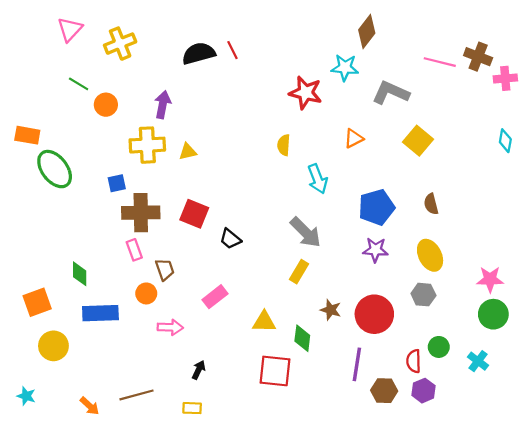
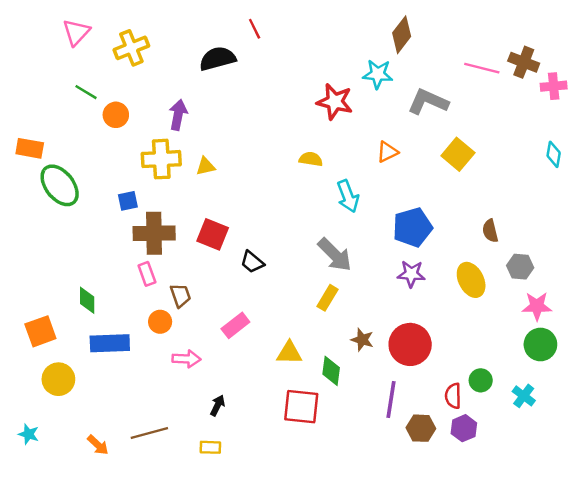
red line: (232, 50) -> (255, 29), moved
yellow semicircle: (284, 145) -> (311, 159), turned 95
brown semicircle: (431, 204) -> (490, 231), moved
gray hexagon: (423, 295) -> (520, 267), moved

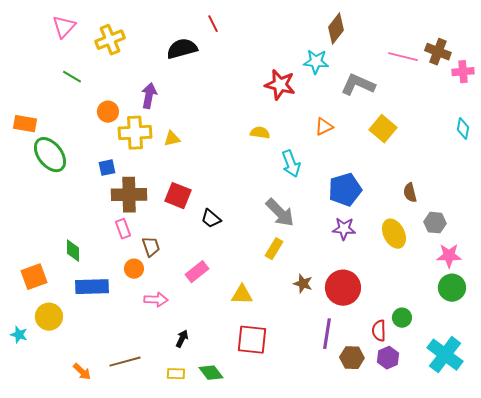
orange circle: (116, 115) -> (108, 112), moved
green diamond: (331, 371) -> (211, 373), moved, turned -45
cyan cross: (524, 396) -> (445, 355), moved, size x1.8
cyan star: (29, 434) -> (19, 335), moved

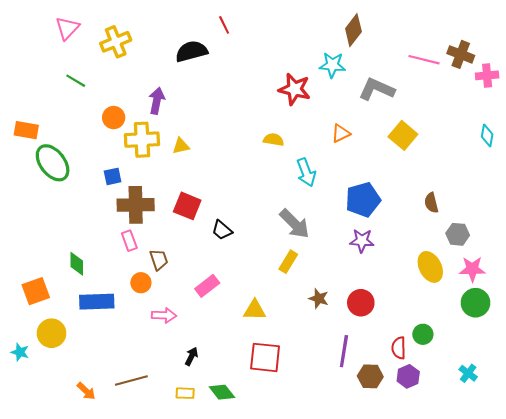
yellow ellipse: (394, 234) -> (430, 267), moved
red circle: (343, 288) -> (361, 303), size x0.7
cyan cross: (445, 355) -> (468, 373), size x0.5

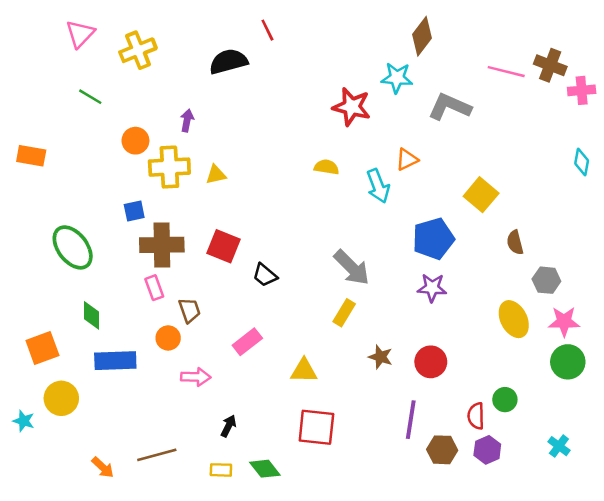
purple arrow: (157, 101) -> (187, 121), size x0.7
yellow square: (403, 135) -> (481, 195), moved
green ellipse: (53, 163) -> (73, 247), moved
cyan arrow: (306, 172) -> (378, 186), moved

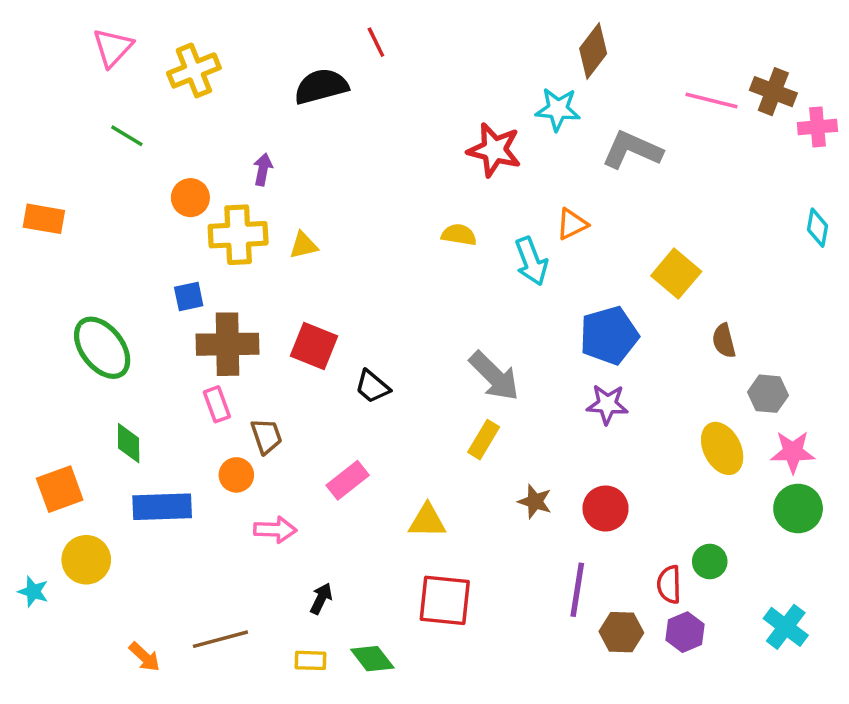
cyan cross: (559, 446) -> (786, 627), size x1.4

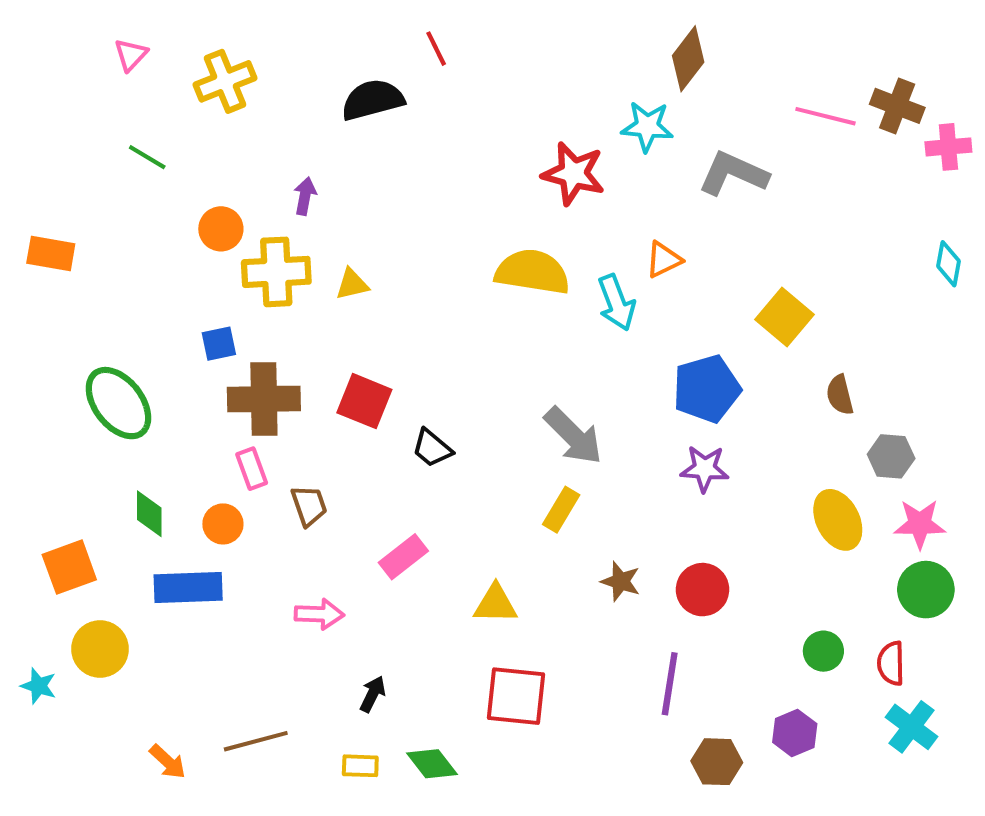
pink triangle: (113, 47) -> (131, 55), size x0.7
yellow semicircle: (459, 235) -> (532, 272), size x1.8
orange circle: (236, 475) -> (223, 524), moved
red semicircle: (669, 584) -> (891, 663), moved
brown hexagon: (621, 632) -> (717, 762), moved

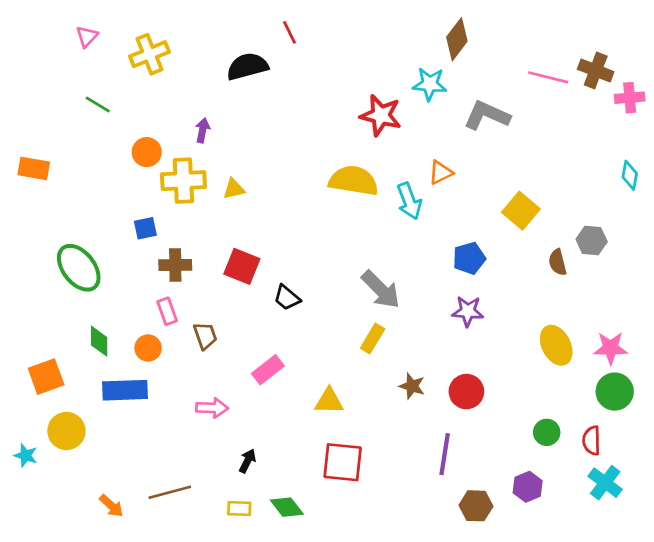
blue pentagon: (707, 389) -> (469, 258), size x0.7
brown cross: (264, 399) -> (175, 265), size x0.7
gray hexagon: (891, 456) -> (592, 241), moved

